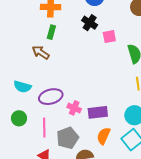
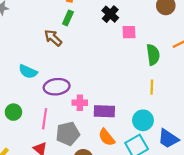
pink cross: (74, 108) -> (80, 103), turned -32
green circle: (19, 118) -> (13, 112), moved
orange semicircle: (104, 136) -> (107, 137), turned -72

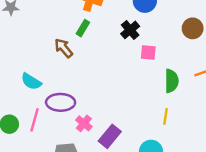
pink cross: (80, 103) -> (84, 123), turned 32
purple rectangle: (104, 111) -> (110, 136), turned -60
pink line: (45, 119) -> (34, 120), moved

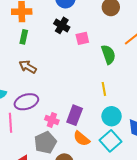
brown arrow: (64, 48) -> (28, 67), moved
yellow line: (166, 116) -> (104, 89), moved
pink cross: (84, 123) -> (52, 120), moved

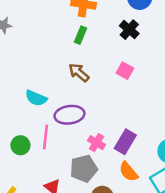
pink square: (82, 38) -> (125, 71), moved, turned 32

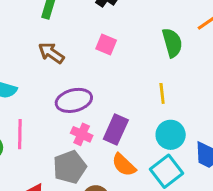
purple ellipse: (69, 115) -> (74, 100), moved

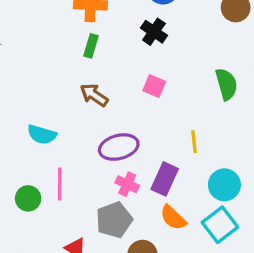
yellow line: (162, 93) -> (194, 142), moved

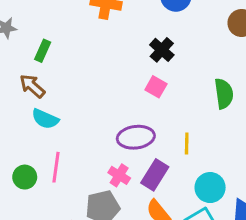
black cross: (154, 32) -> (162, 50), moved
green rectangle: (91, 46) -> (43, 51), moved
brown arrow: (94, 95) -> (32, 86), moved
purple ellipse: (119, 147) -> (136, 137), moved

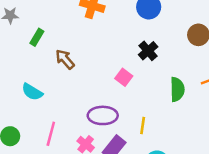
black cross: (162, 50) -> (148, 51), moved
brown arrow: (32, 86) -> (65, 59), moved
pink line: (56, 167) -> (51, 134), moved

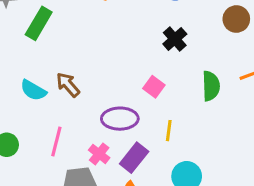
green rectangle: (37, 37) -> (39, 23), size x1.5
brown arrow: (65, 59) -> (68, 85), moved
pink square: (124, 77) -> (154, 87), moved

